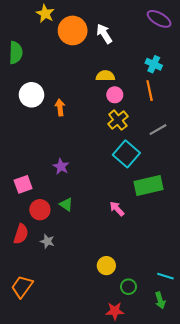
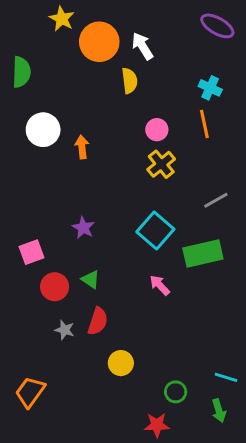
yellow semicircle: (105, 76) -> (129, 81), moved, turned 84
gray line: (158, 130) -> (216, 200), moved
cyan square: (126, 154) -> (155, 231), moved
red semicircle: (21, 234) -> (98, 321), moved
yellow circle: (106, 266) -> (121, 363), moved

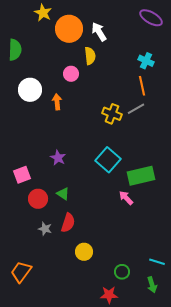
pink circle: (157, 130) -> (71, 74), moved
yellow cross: (161, 164) -> (112, 114), turned -30
gray line: (216, 200) -> (136, 109), moved
pink arrow: (160, 285) -> (126, 198), moved

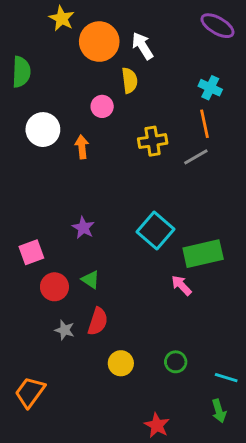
yellow cross: (112, 114) -> (153, 141), moved, turned -30
green circle: (122, 272) -> (176, 362), moved
red star: (109, 295) -> (157, 425), turned 30

